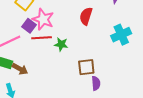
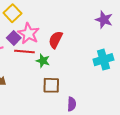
red semicircle: (86, 16) -> (56, 40), moved
brown square: (86, 67) -> (51, 85), moved

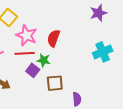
purple star: (104, 20) -> (98, 13), turned -30
purple square: (14, 38) -> (33, 70), moved

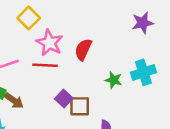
green star: (44, 60) -> (114, 80), moved
purple square: (33, 70) -> (64, 99), moved

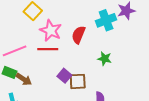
cyan cross: (143, 72) -> (106, 20), moved

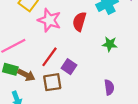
red line: (48, 49) -> (49, 57), moved, turned -48
brown square: (78, 81) -> (52, 82), moved

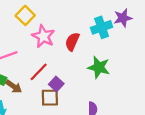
green star: (110, 44) -> (99, 67), size x1.5
brown square: (52, 82) -> (50, 98), moved

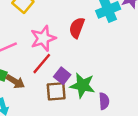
pink star: (43, 36) -> (43, 38), moved, turned 30
green star: (99, 67) -> (83, 85), moved

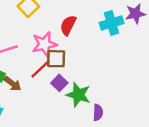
red semicircle: (77, 28) -> (68, 25), moved
brown square: (56, 91) -> (56, 59), moved

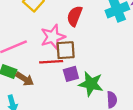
red line: (40, 69) -> (51, 62), turned 45
purple square: (59, 83) -> (71, 74), turned 35

